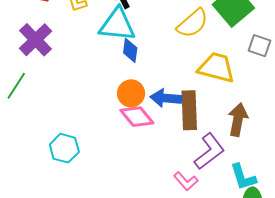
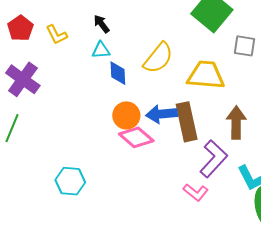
yellow semicircle: (193, 23) -> (158, 58), moved
cyan triangle: (117, 25) -> (101, 50), size x0.5

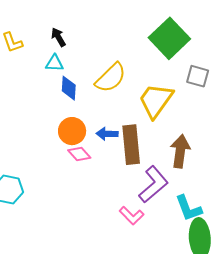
yellow trapezoid: (206, 75) -> (156, 100), turned -66
blue arrow: (161, 114) -> (107, 134), size x0.7
pink diamond: (136, 137) -> (79, 154), size x0.7

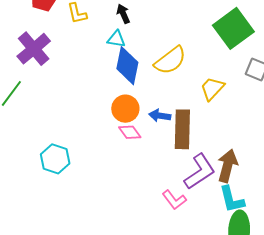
blue diamond: (69, 88) -> (127, 66), size x1.5
yellow trapezoid: (156, 100) -> (212, 88), size x0.7
brown arrow: (180, 151) -> (228, 166), moved

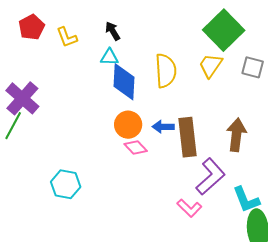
purple cross: (34, 49) -> (22, 98), moved
yellow semicircle: (170, 60) -> (166, 71), turned -48
yellow trapezoid: (212, 88) -> (211, 65), moved
brown arrow: (228, 166) -> (236, 135), moved

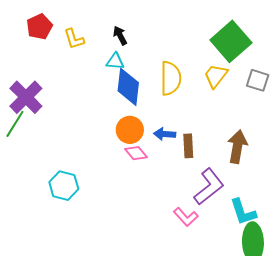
brown rectangle: (187, 137) -> (188, 146), size x0.6

